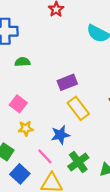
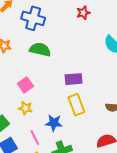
green semicircle: (22, 62) -> (40, 50), size x1.5

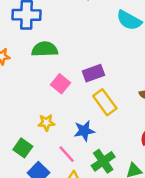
pink square: (25, 85) -> (61, 84), moved

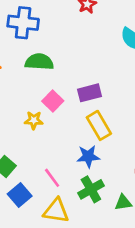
yellow star: (46, 123) -> (34, 120), moved
blue star: (84, 131) -> (88, 156), moved

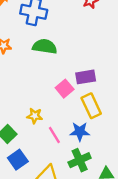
pink square: (53, 101) -> (65, 89), moved
yellow star: (34, 120) -> (35, 116), moved
pink line: (52, 178) -> (54, 135), moved

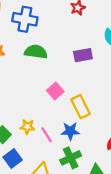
purple rectangle: (86, 77) -> (83, 55), moved
yellow star: (35, 116) -> (27, 127), moved

